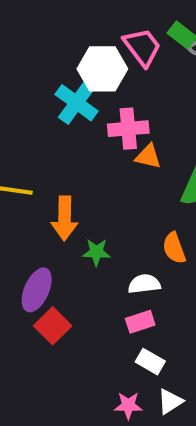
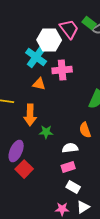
orange triangle: (148, 156) -> (39, 84), moved

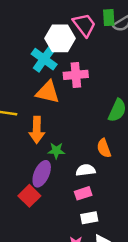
green rectangle: (89, 23) -> (109, 18), turned 48
orange triangle: (39, 84) -> (48, 92), size x1.5
purple ellipse: (16, 151) -> (42, 174), moved
white rectangle: (73, 187) -> (89, 218), turned -40

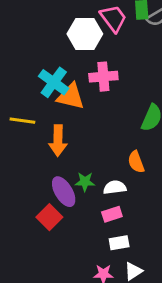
cyan cross: (44, 59) -> (54, 82), moved
green star: (56, 151) -> (85, 182), moved
purple ellipse: (42, 174) -> (64, 192), turned -55

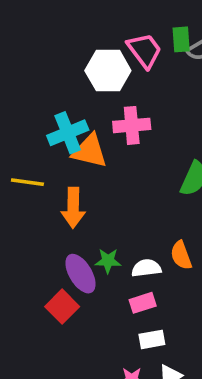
cyan cross: (54, 82) -> (68, 133), turned 32
orange semicircle: (136, 162) -> (181, 255), moved

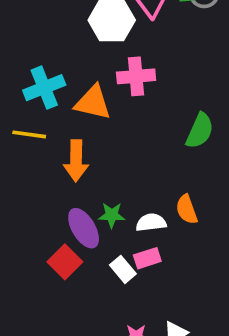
cyan cross: (68, 133) -> (44, 88), moved
white rectangle: (152, 339) -> (123, 269), moved, turned 60

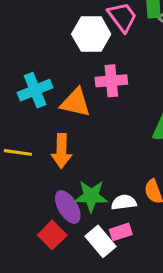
yellow line: (29, 134) -> (18, 152), moved
green star: (112, 215) -> (91, 196), size x1.5
white rectangle: (123, 269) -> (100, 241), size x1.4

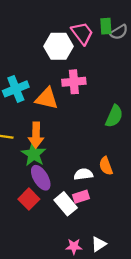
green star: (91, 196) -> (34, 154), moved, turned 30

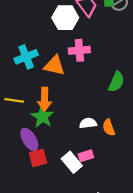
white semicircle: (83, 174) -> (88, 123), moved
purple ellipse: (41, 178) -> (29, 139), moved
red square: (29, 199) -> (38, 158), turned 30

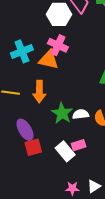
pink cross: (79, 50) -> (58, 45), moved, turned 30
green star: (42, 117) -> (62, 113), moved

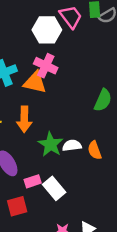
pink rectangle: (79, 145) -> (33, 181), moved
red square: (33, 147) -> (17, 206), moved

